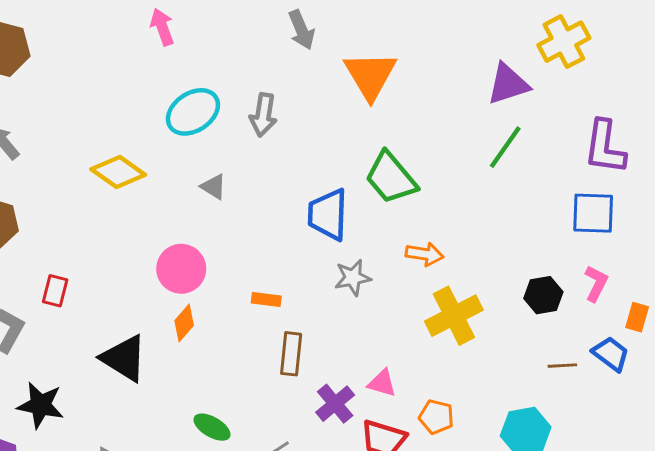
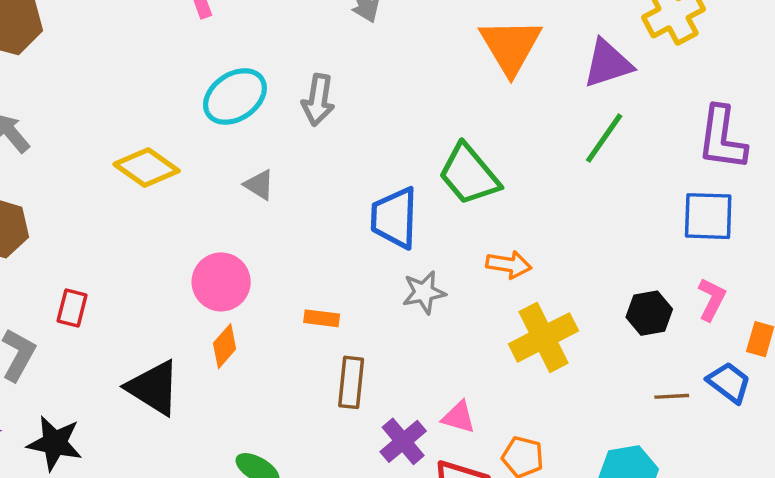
orange triangle: (370, 75) -> (511, 46), moved

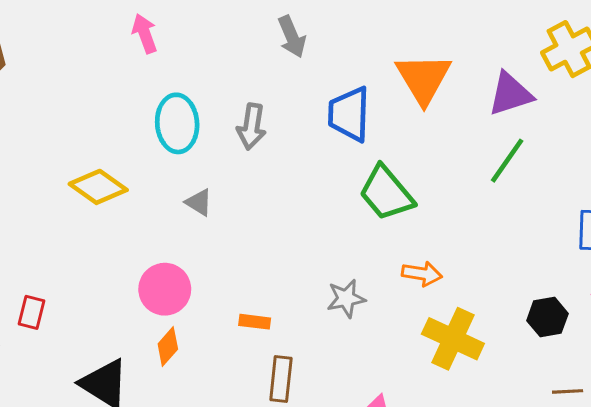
cyan ellipse: (235, 96) -> (177, 123), turned -60
blue trapezoid: (394, 218) -> (349, 114), moved
yellow cross: (544, 337) -> (453, 339), turned -38

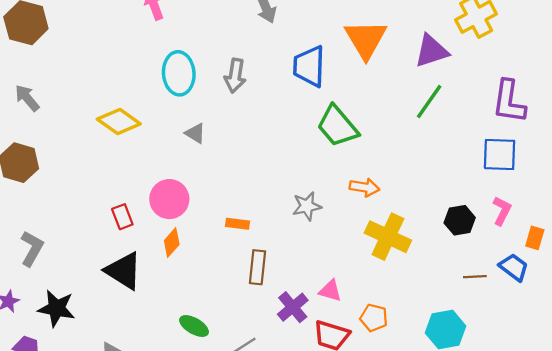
red rectangle: (32, 312) -> (122, 217), moved, turned -35

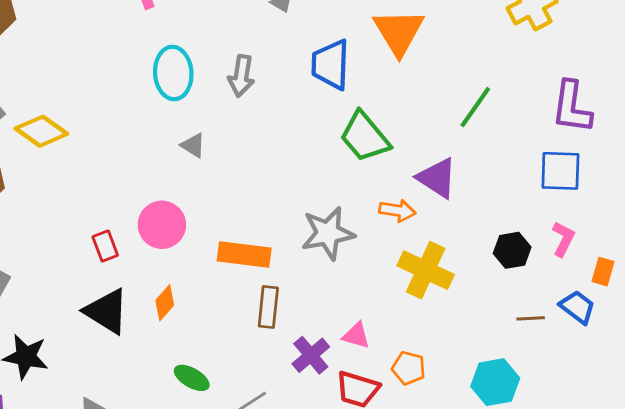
purple triangle: (431, 51) -> (437, 178), moved, turned 51
yellow diamond: (119, 121) -> (41, 131), moved
gray star: (307, 206) -> (328, 233), size x1.5
orange rectangle: (238, 224) -> (244, 255), size x1.8
orange diamond: (172, 243) -> (165, 303), moved

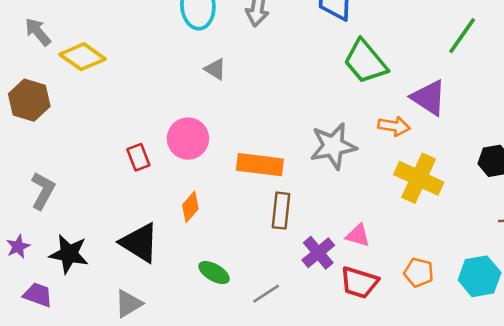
black triangle: (107, 311) -> (140, 243), moved
orange pentagon: (409, 368) -> (419, 273), moved

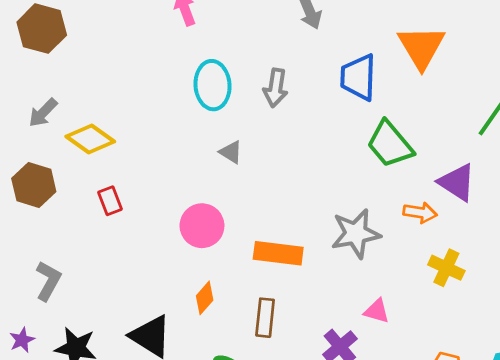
gray arrow: (38, 32) -> (43, 113), turned -96
red rectangle: (138, 157) -> (110, 201), moved
yellow cross: (419, 178) -> (446, 268), size x0.7
brown rectangle: (281, 211) -> (265, 318), moved
pink triangle: (358, 235) -> (377, 311), moved

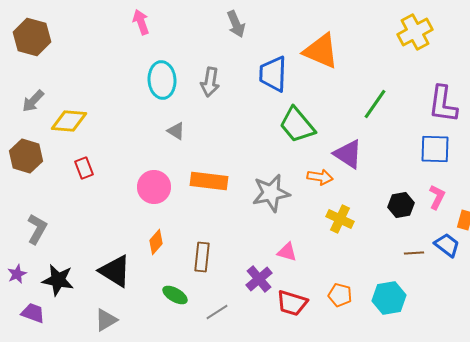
orange triangle: (421, 47) -> (321, 51), turned -36
yellow diamond: (90, 139) -> (69, 121), turned -30
orange rectangle: (278, 253) -> (209, 181), moved

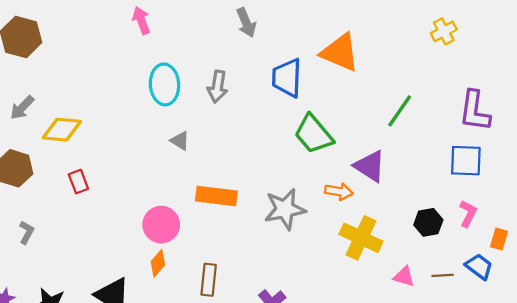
yellow cross: (415, 32) -> (444, 31), size x0.7
pink circle: (154, 187) -> (161, 225), moved
yellow cross: (340, 219) -> (361, 238), size x1.4
gray L-shape: (37, 229) -> (27, 232), moved, size x0.7
pink triangle: (287, 252) -> (404, 276), moved

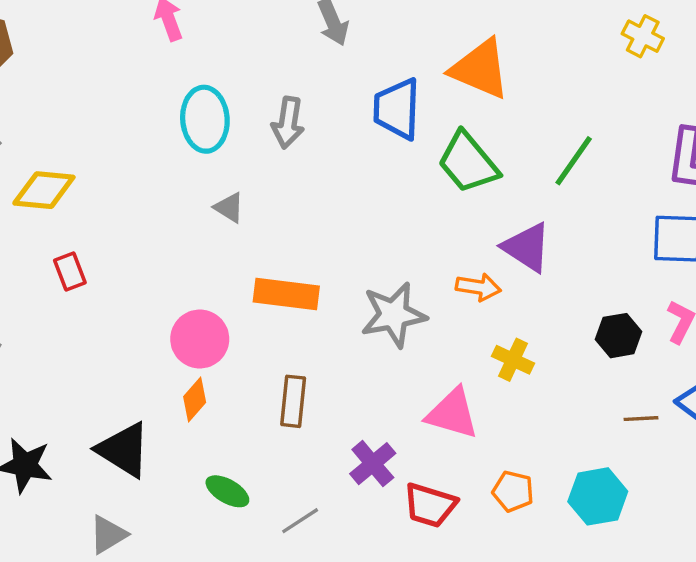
yellow cross: (444, 31) -> (643, 36), turned -35
green trapezoid: (314, 134) -> (468, 162), moved
yellow cross: (361, 238) -> (513, 360), size x0.6
pink triangle: (404, 276) -> (452, 413), moved, size x1.6
brown rectangle: (209, 280) -> (293, 401), moved

